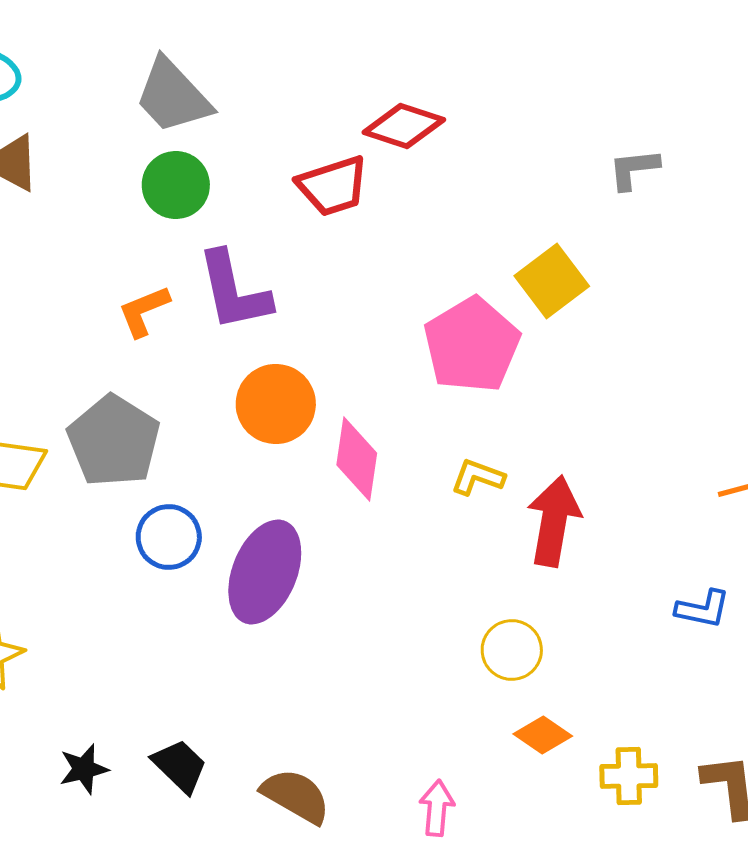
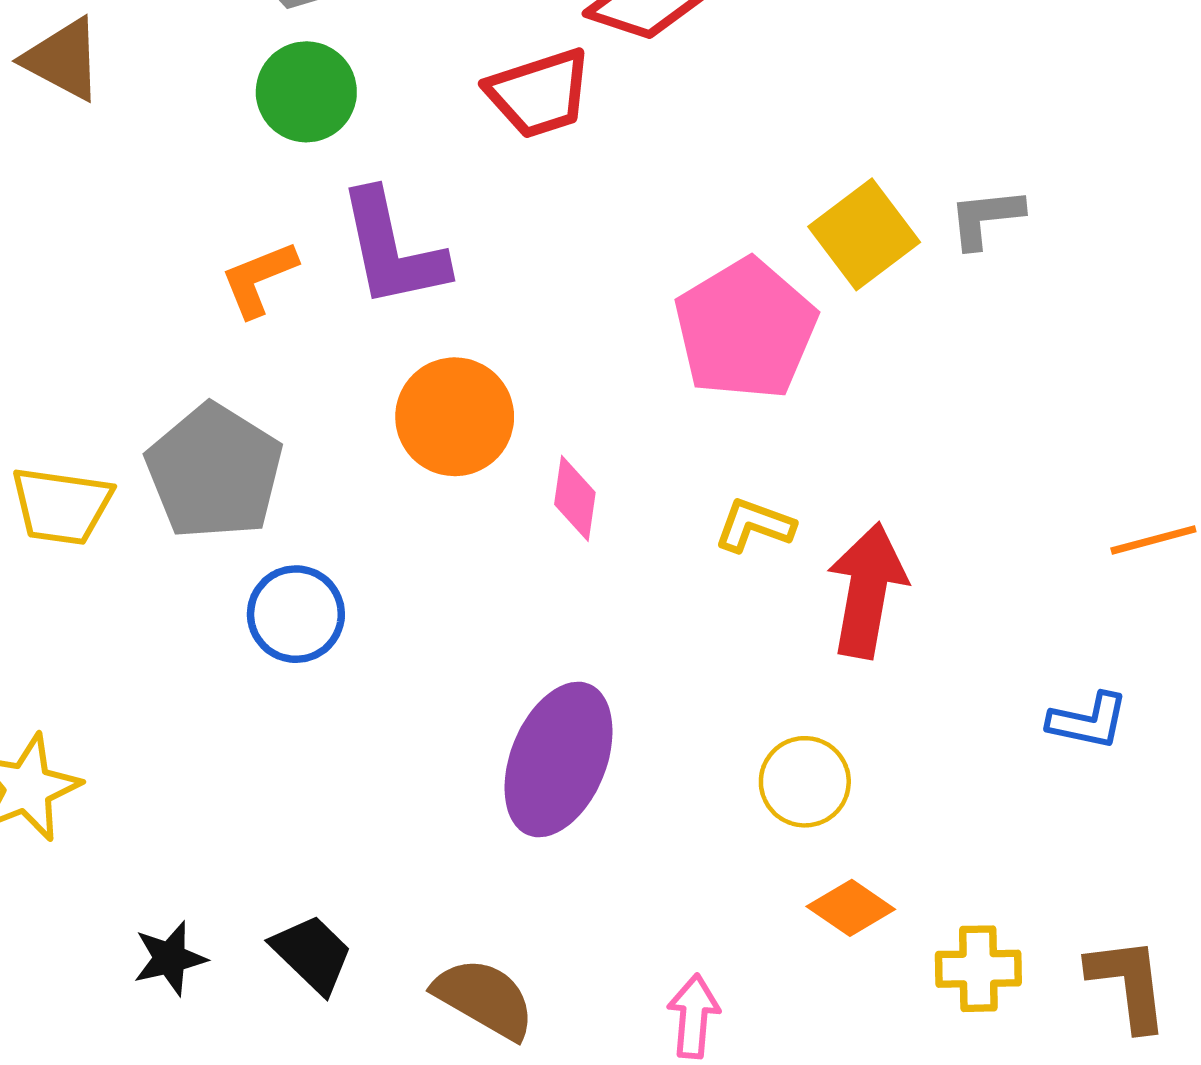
gray L-shape: (634, 169) -> (986, 218), moved
pink diamond: (357, 459) -> (575, 498), size x0.7
purple ellipse: (265, 572) -> (559, 760), moved

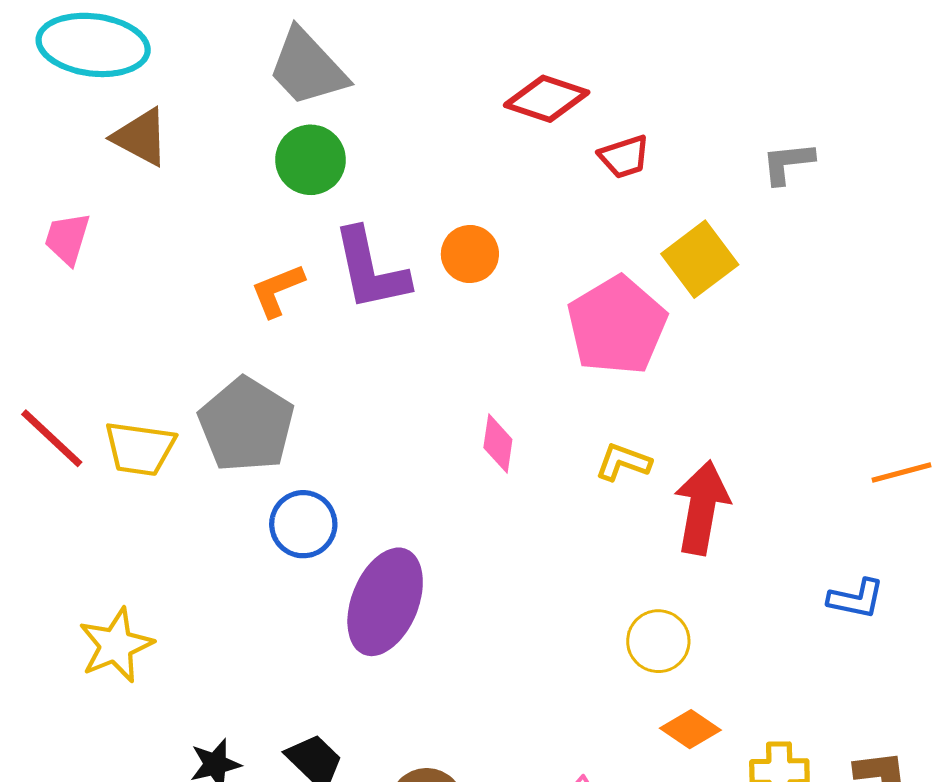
red trapezoid: (539, 93) -> (624, 157), moved, size x0.7
gray L-shape: (986, 218) -> (788, 163), moved
orange circle: (455, 417) -> (470, 254), moved, size x0.7
purple ellipse: (559, 760) -> (385, 602), moved

